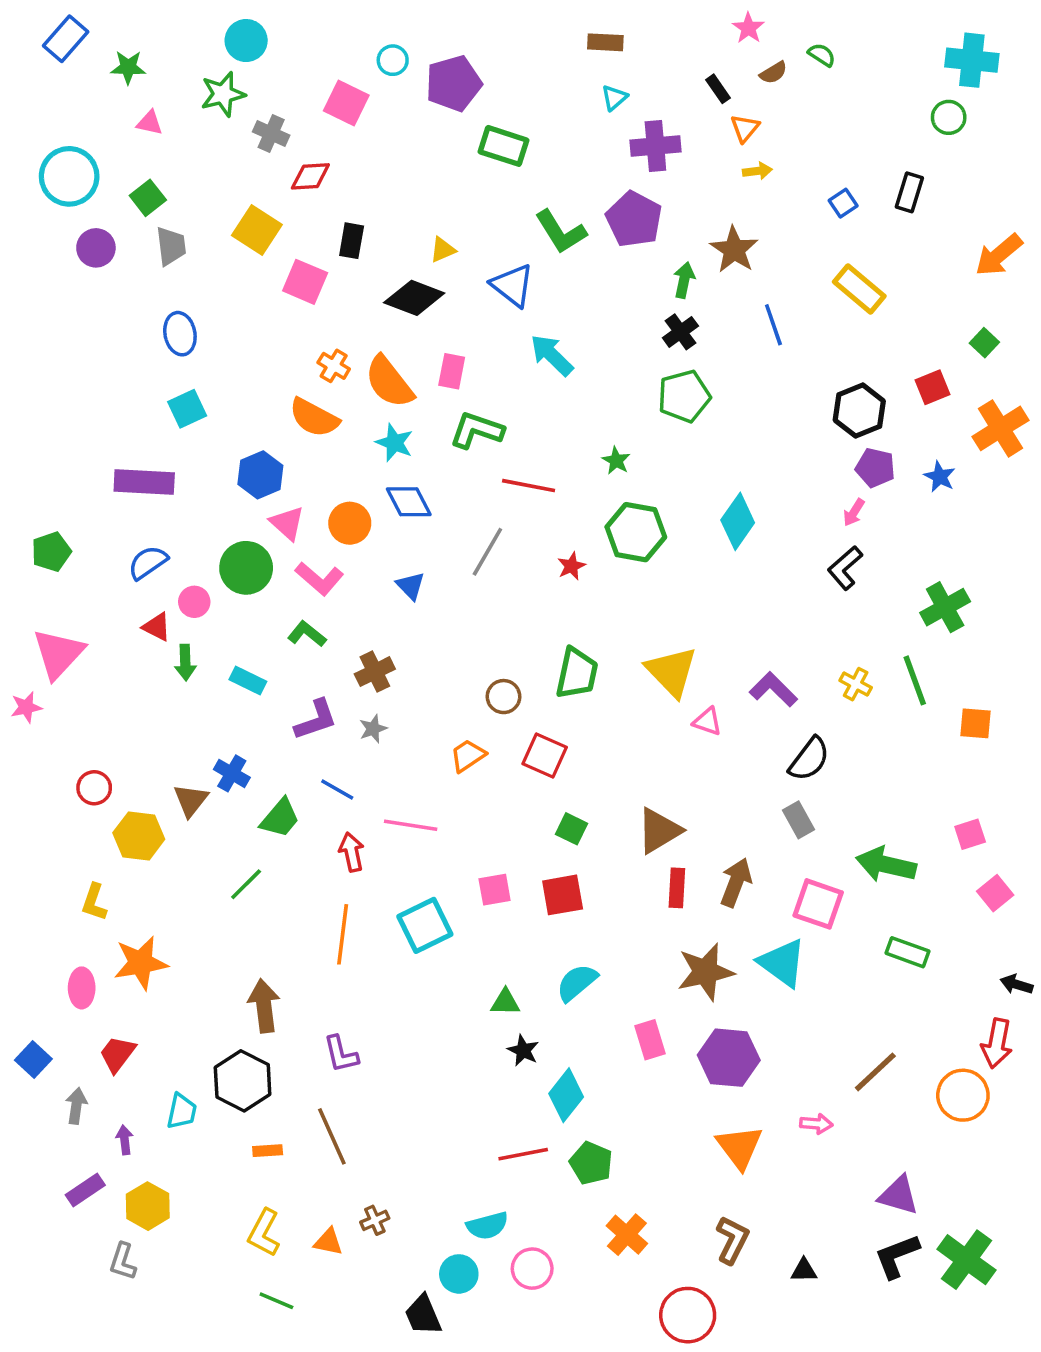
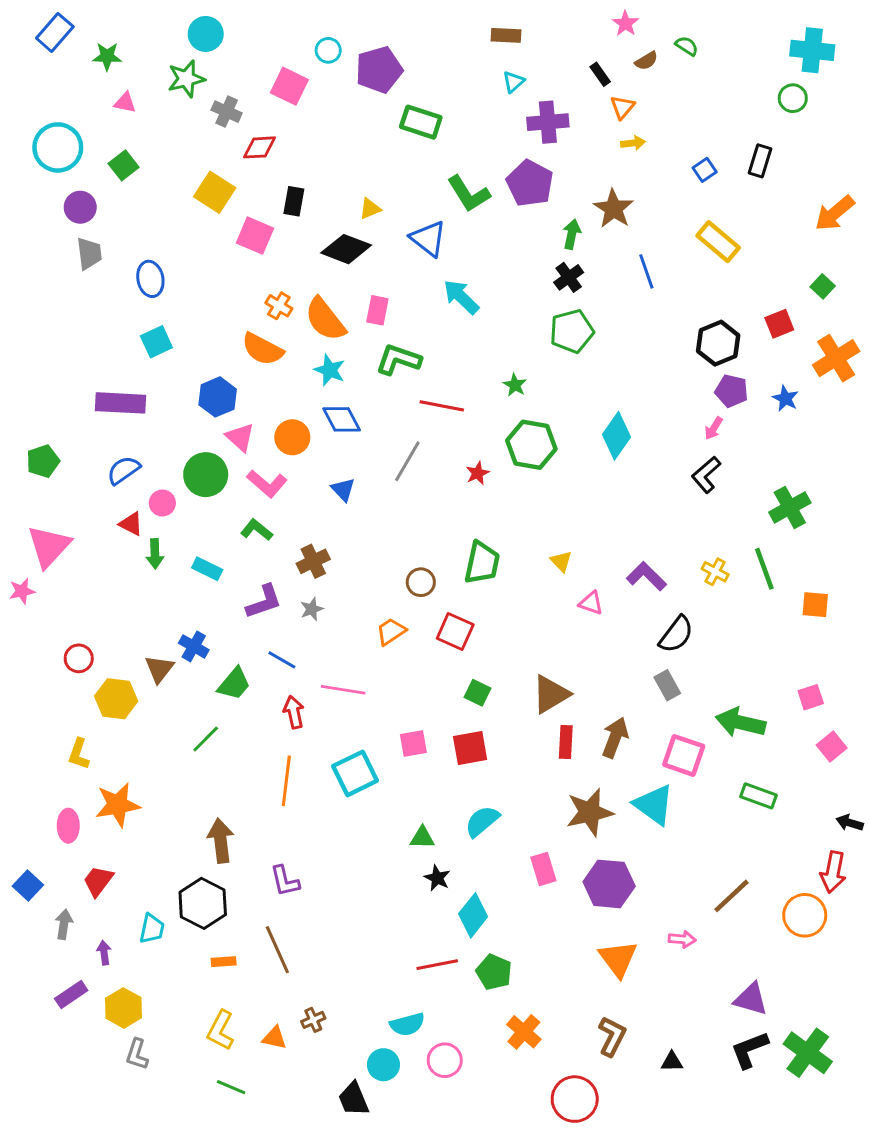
gray trapezoid: (171, 246) -> (89, 254), moved
yellow triangle: (672, 672) -> (561, 561), size x0.5
gray L-shape: (123, 1261) -> (137, 1054), moved

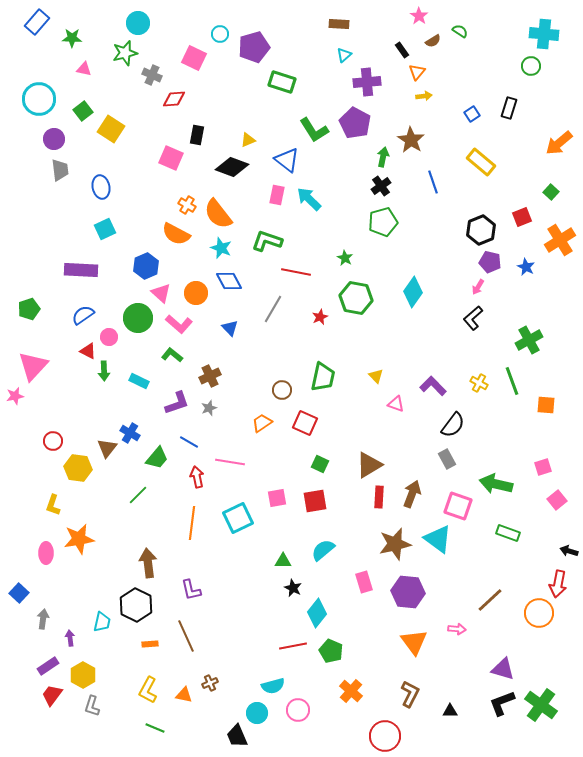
yellow square: (215, 192) -> (111, 129), moved
pink rectangle: (377, 310) -> (277, 195), moved
red trapezoid: (98, 881) -> (52, 695), moved

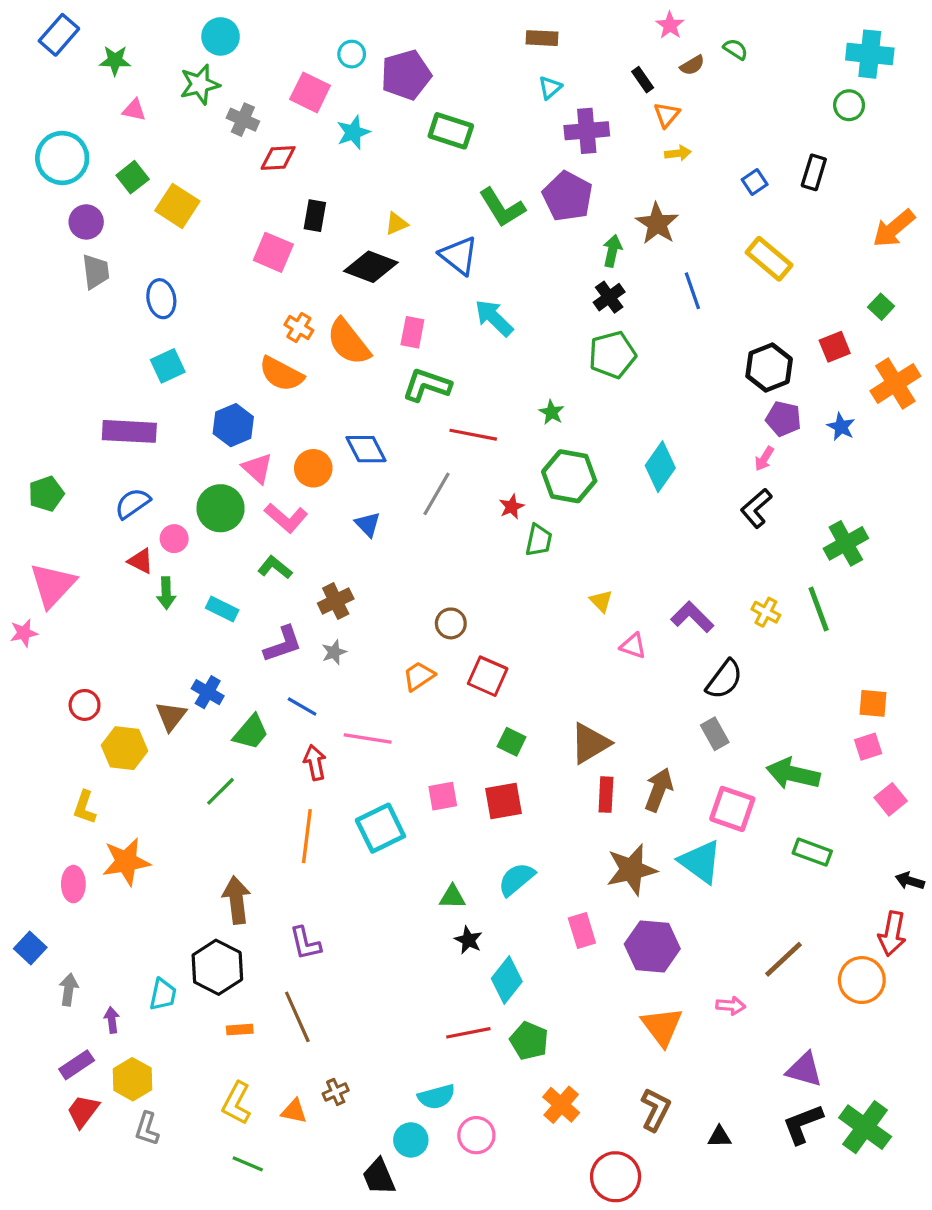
pink rectangle: (277, 195) -> (412, 332), moved
cyan star: (221, 248) -> (353, 132), moved, turned 30
green trapezoid: (323, 377) -> (539, 540), moved, size x0.7
orange square: (546, 405) -> (873, 703), moved

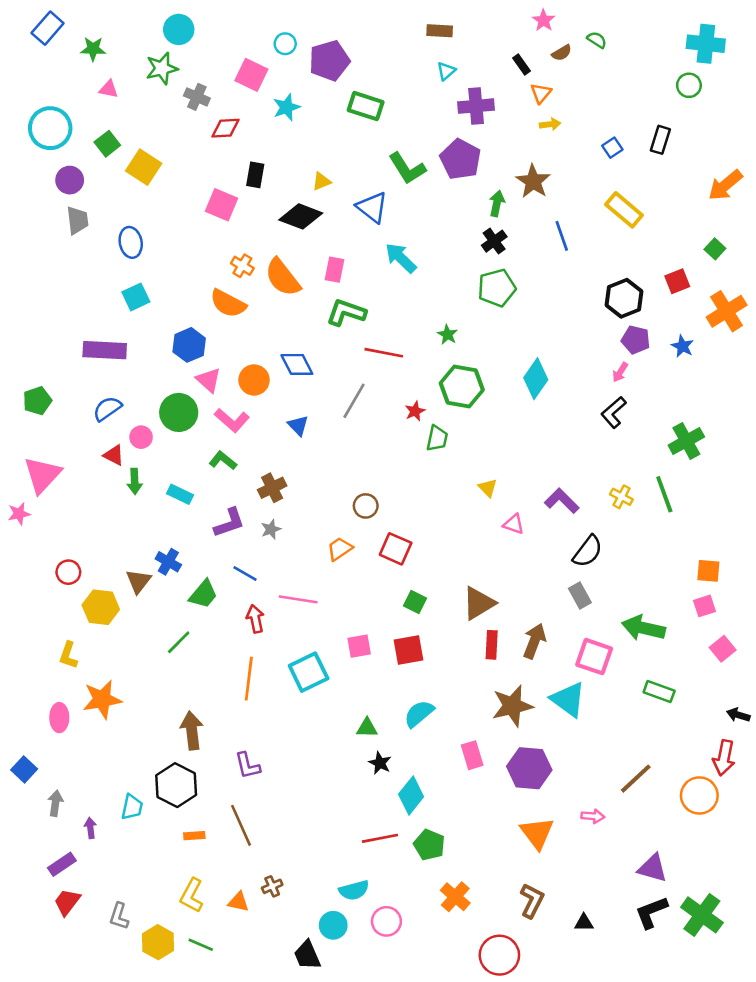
yellow hexagon: (133, 1079) -> (158, 942), moved

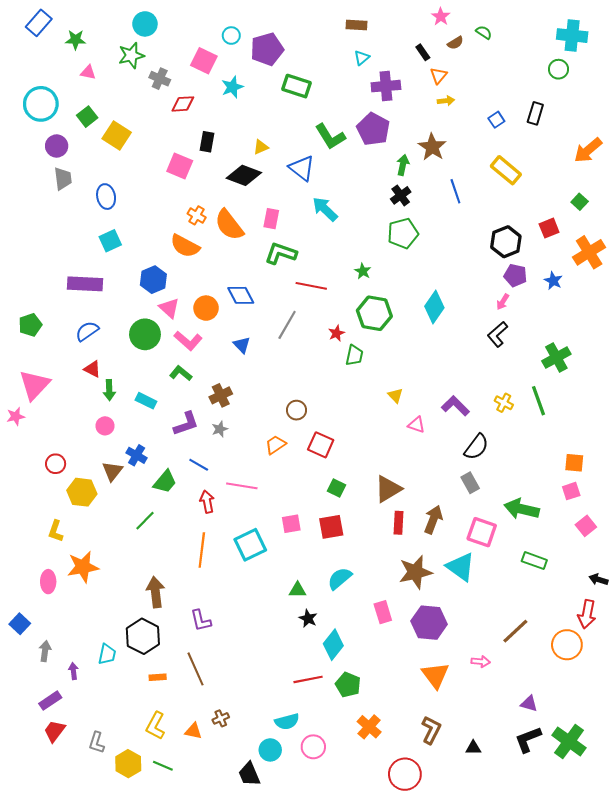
pink circle: (141, 437) -> (105, 426), moved
purple triangle: (653, 868) -> (529, 704), size x0.7

